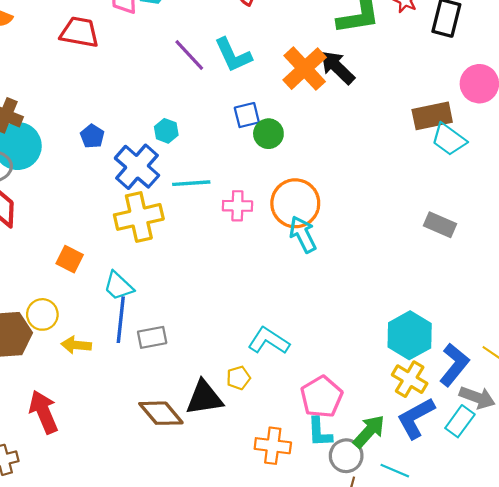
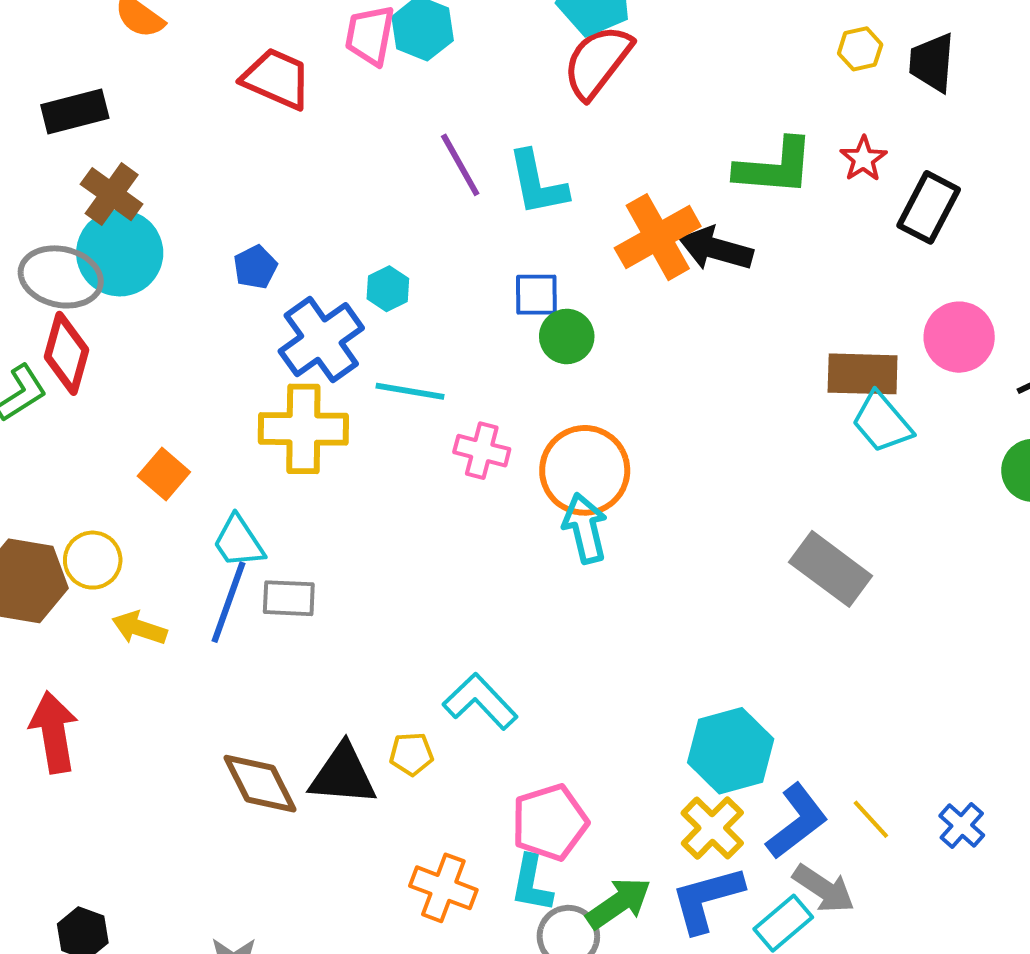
black arrow: (337, 67) -> (716, 249), turned -42
gray rectangle: (440, 225) -> (831, 569), size x1.4
gray rectangle: (152, 337) -> (289, 598), moved

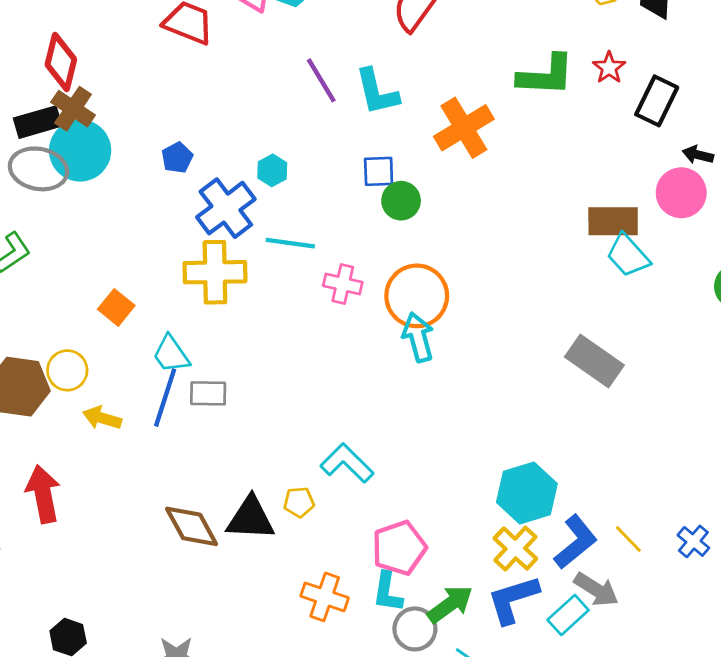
black rectangle: (75, 111) -> (38, 122), moved
black arrow: (716, 249) -> (698, 155), moved, size x0.6
red diamond: (66, 353) -> (61, 62), moved

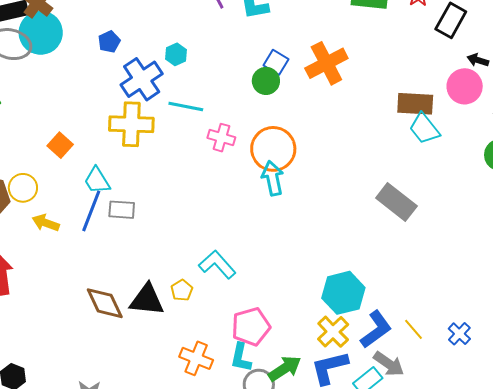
orange cross: (464, 128) -> (326, 63), moved
blue square: (379, 171) -> (276, 62), moved, turned 30
yellow pentagon: (299, 502) -> (182, 290), turned -30

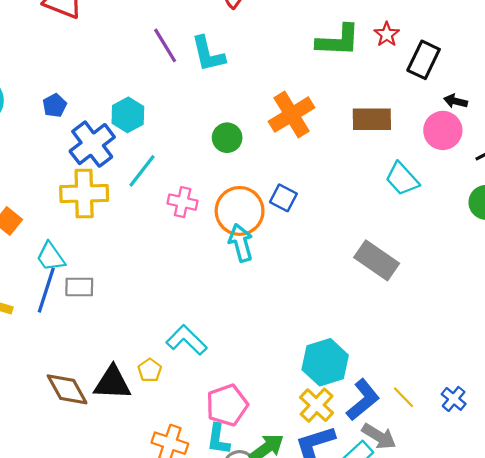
cyan hexagon: (176, 54) -> (128, 115), size x1.4
blue square: (276, 62) -> (283, 198), moved
brown rectangle: (415, 104) -> (372, 119), moved
cyan line: (186, 107) -> (142, 171), turned -60

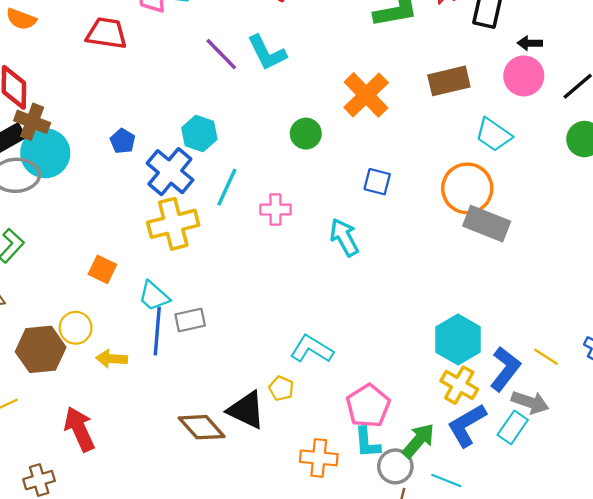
orange circle: (240, 211) -> (467, 188), moved
black triangle: (112, 383) -> (246, 410), turned 36

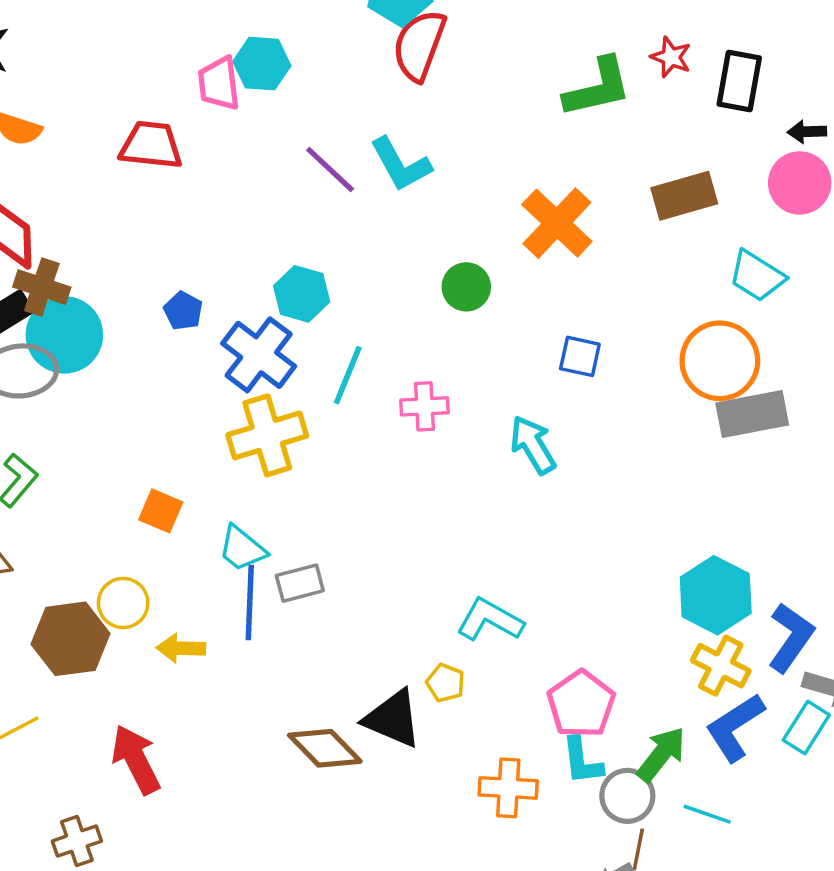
gray rectangle: (487, 224) -> (752, 414), turned -30

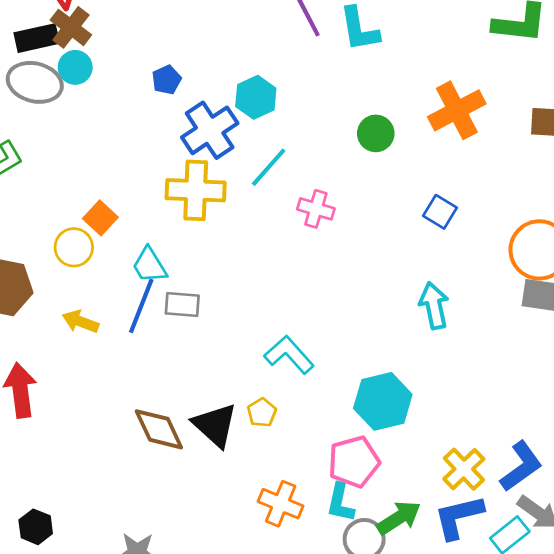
cyan circle: (64, 335) -> (75, 67), size x0.6
cyan arrow: (533, 445) -> (434, 306), moved
cyan hexagon: (716, 595) -> (383, 401), moved
yellow circle: (123, 603) -> (74, 247), moved
cyan L-shape: (490, 620) -> (289, 355), moved

